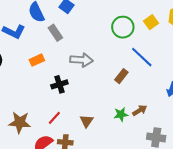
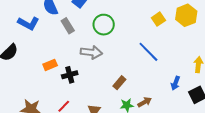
green circle: (123, 27) -> (104, 25), moved
orange rectangle: (37, 60) -> (50, 65), moved
brown rectangle: (121, 76) -> (119, 83), moved

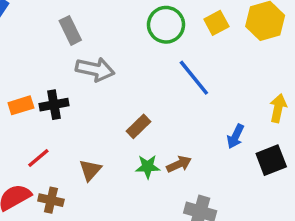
green circle: (104, 25) -> (166, 25), moved
gray rectangle: (68, 26) -> (70, 30), moved
orange rectangle: (50, 65) -> (21, 105), moved

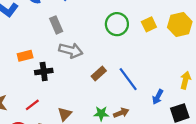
blue line: (194, 78) -> (128, 79), moved
orange rectangle: (21, 105) -> (25, 56), moved
brown rectangle: (138, 126) -> (99, 74), moved

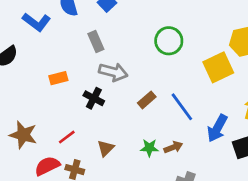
yellow square: (149, 24) -> (218, 67), moved, size x1.6
black cross: (44, 72) -> (94, 98), moved, turned 35
blue arrow: (158, 97) -> (217, 128), size x1.5

